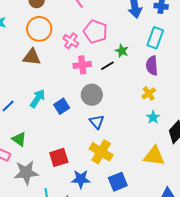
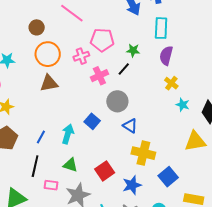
pink cross: (71, 41) -> (81, 56), turned -35
purple semicircle: (152, 66) -> (166, 56), turned 36
cyan arrow: (38, 98) -> (68, 134), moved
green triangle: (19, 139) -> (70, 165), moved

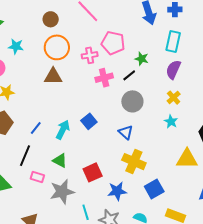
gray circle: (117, 101) -> (132, 101), moved
cyan star: (183, 105) -> (171, 121), moved

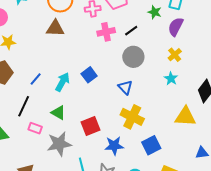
green star: (142, 59) -> (155, 12), moved

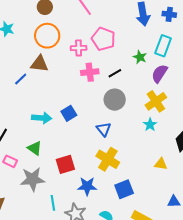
yellow cross: (175, 55) -> (156, 101), size x1.5
blue line: (36, 79) -> (21, 79), moved
cyan arrow: (62, 82) -> (42, 118), turned 60
yellow triangle: (185, 117) -> (161, 164), size x0.6

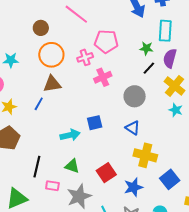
black line: (115, 73) -> (149, 68), moved
blue square: (69, 113) -> (95, 123), turned 35

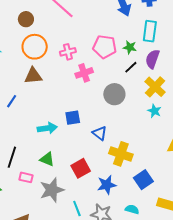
pink pentagon: (106, 42) -> (105, 47), moved
blue line: (39, 104) -> (12, 101), moved
blue triangle: (133, 128) -> (100, 133), moved

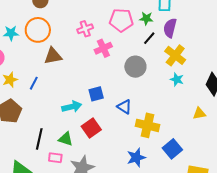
orange circle: (35, 47) -> (38, 30), moved
green triangle: (47, 159) -> (66, 139), moved
red square: (81, 168) -> (91, 128), moved

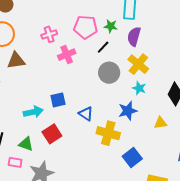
black line: (149, 38) -> (103, 47), moved
gray circle: (135, 67) -> (109, 73), moved
blue star: (136, 158) -> (128, 111), moved

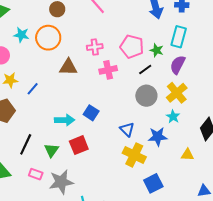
brown triangle: (16, 61) -> (68, 67), moved
blue square: (58, 100) -> (91, 113), turned 35
blue triangle: (86, 114) -> (127, 129), moved
green triangle: (26, 144) -> (51, 150), turned 35
pink rectangle: (15, 162) -> (36, 174), moved

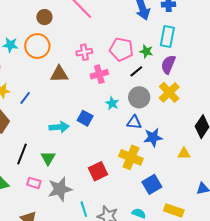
cyan star: (173, 117) -> (112, 103), moved
blue triangle: (127, 129) -> (134, 122), moved, turned -35
red square: (79, 145) -> (98, 171), moved

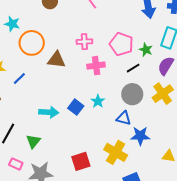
orange circle: (37, 46) -> (32, 43), moved
cyan star: (112, 103) -> (98, 101), moved

